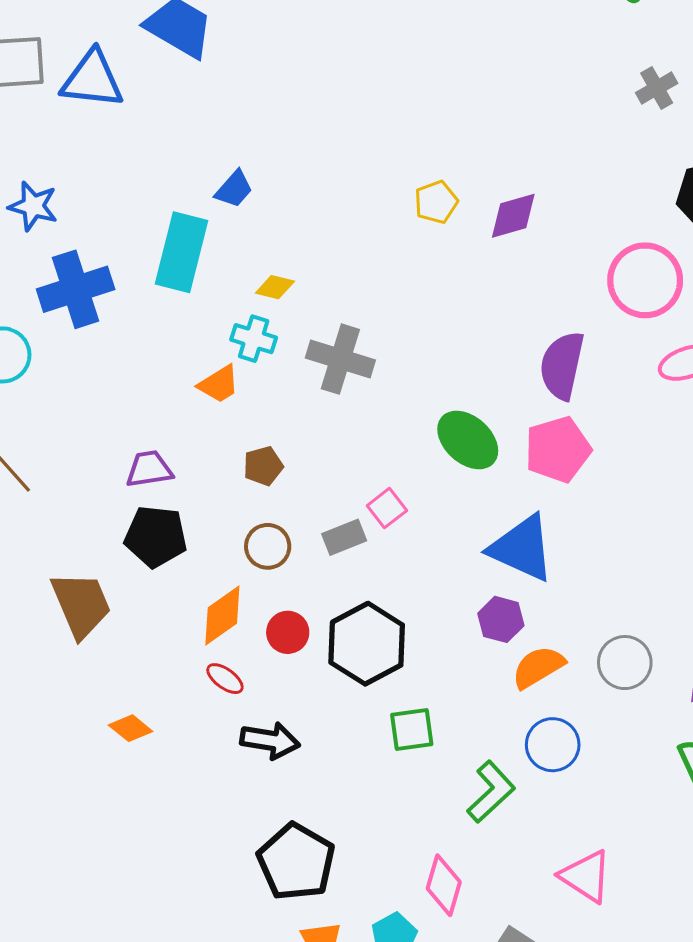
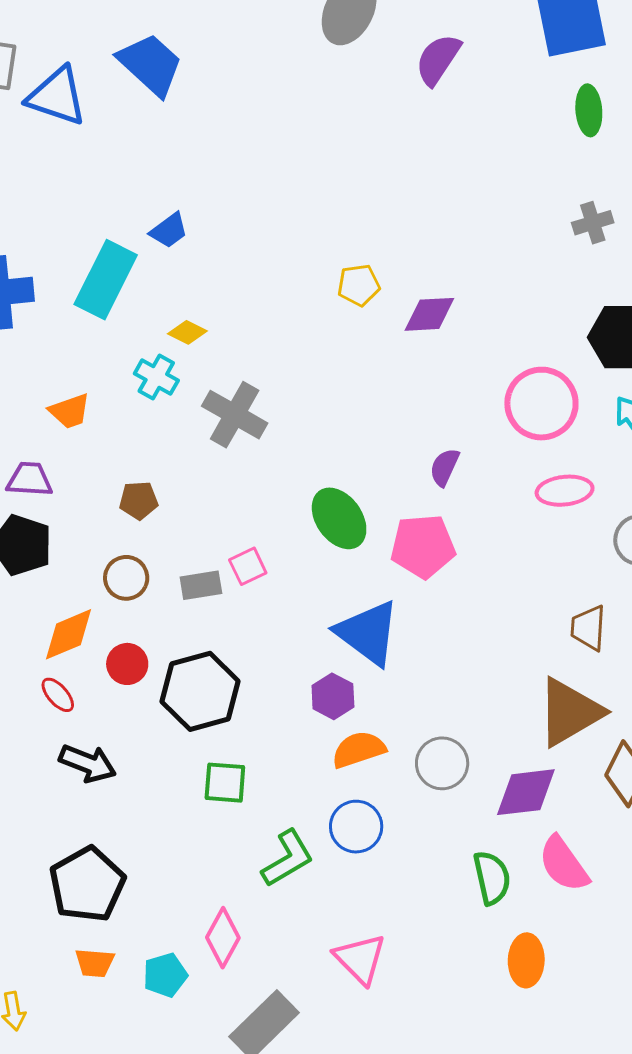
purple semicircle: (562, 365) -> (444, 467), size x0.6
orange trapezoid: (219, 384) -> (70, 411), moved

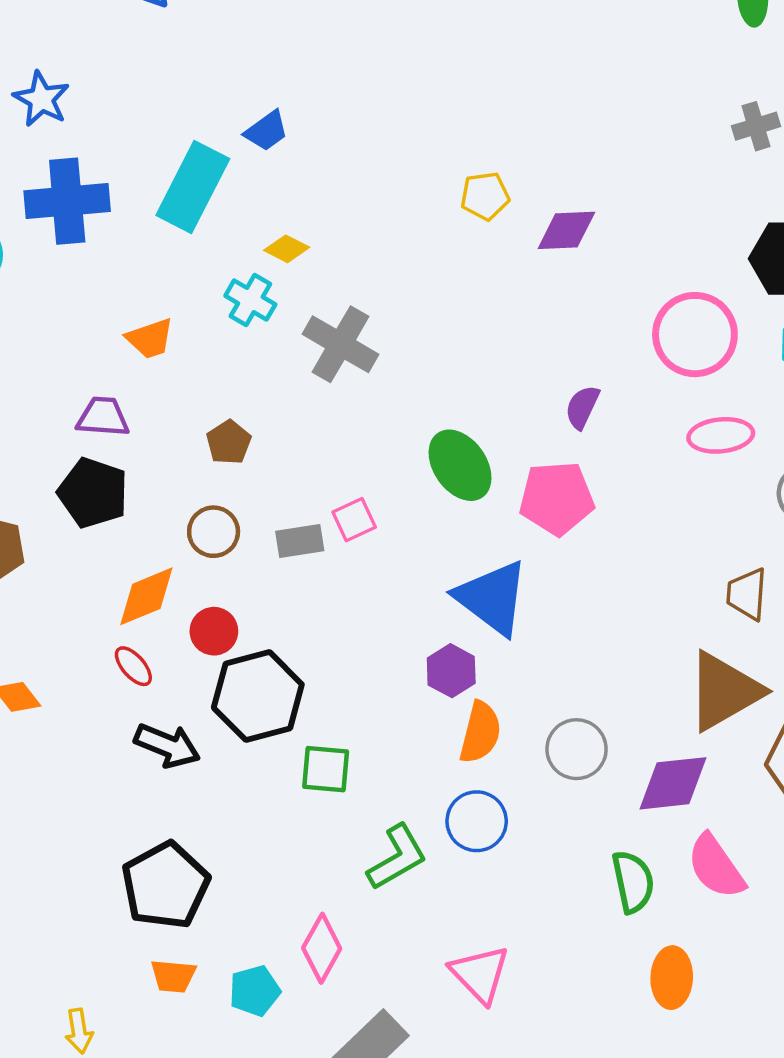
brown pentagon: (139, 500) -> (229, 442), turned -30
black hexagon: (200, 691) -> (258, 696), moved
orange semicircle: (359, 750) -> (480, 732), turned 122

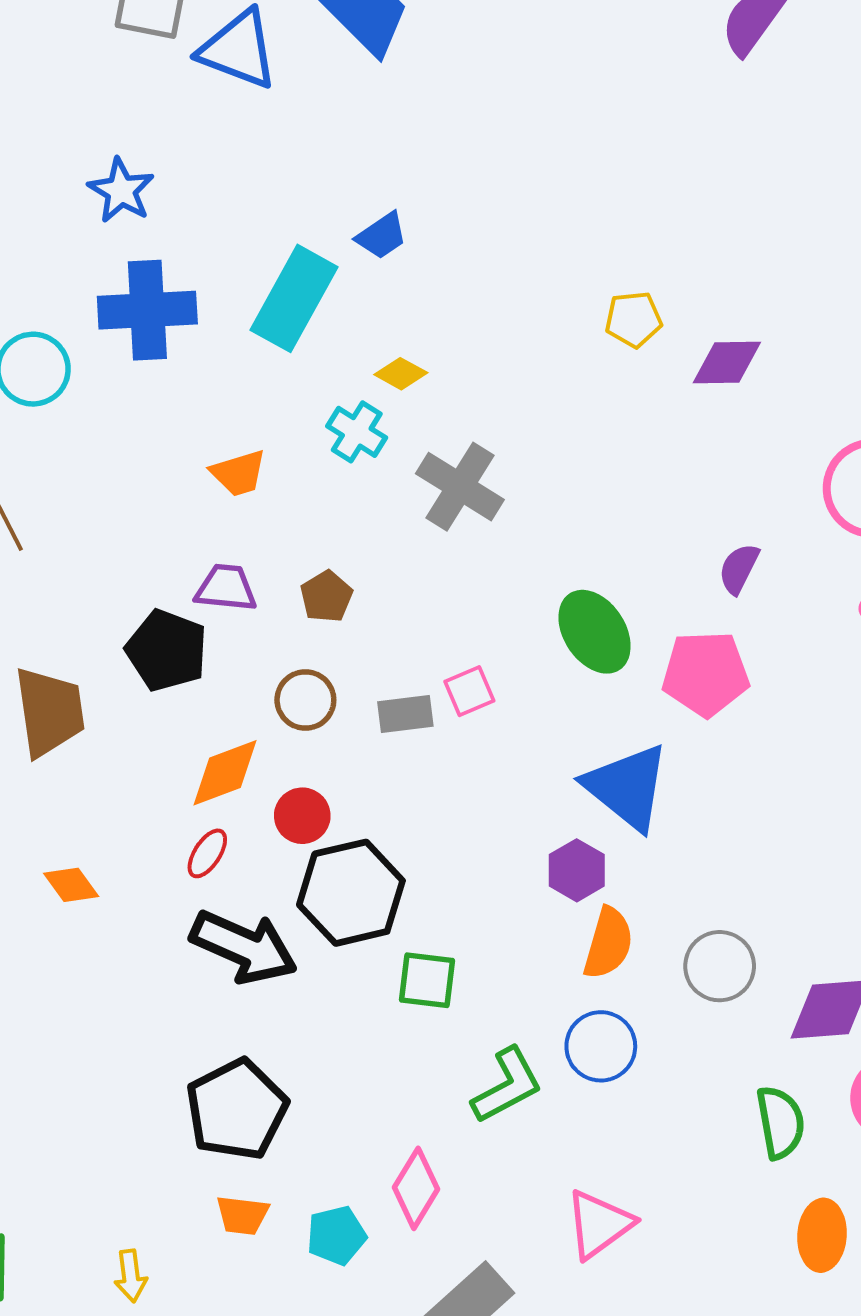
purple trapezoid: (103, 417) -> (226, 588), moved
red ellipse: (133, 666) -> (207, 853), turned 72
black arrow: (167, 745) -> (244, 947), size x1.4
pink triangle: (480, 974) -> (599, 1224), turned 36

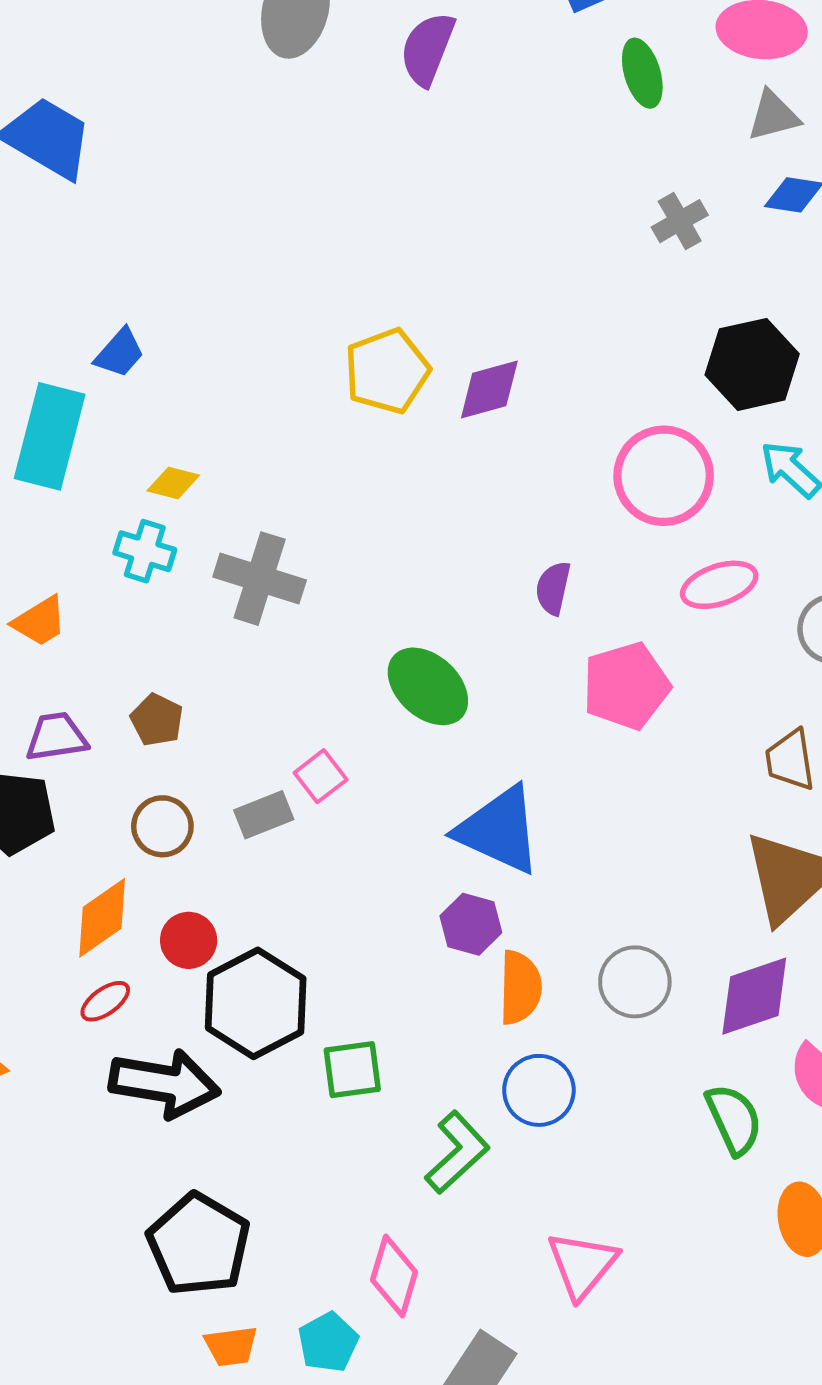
yellow pentagon: (633, 319) -> (387, 371), size x1.5
pink pentagon: (706, 674) -> (626, 686), moved
red ellipse: (207, 853) -> (105, 1001), turned 36

